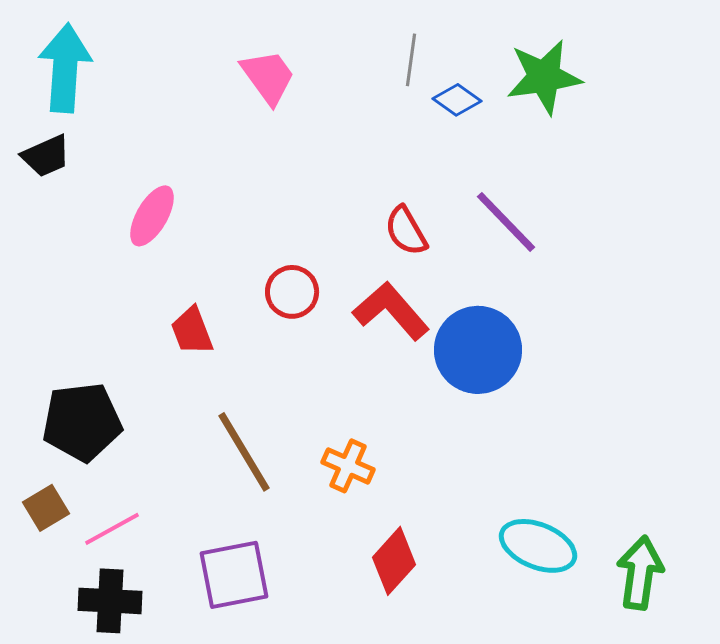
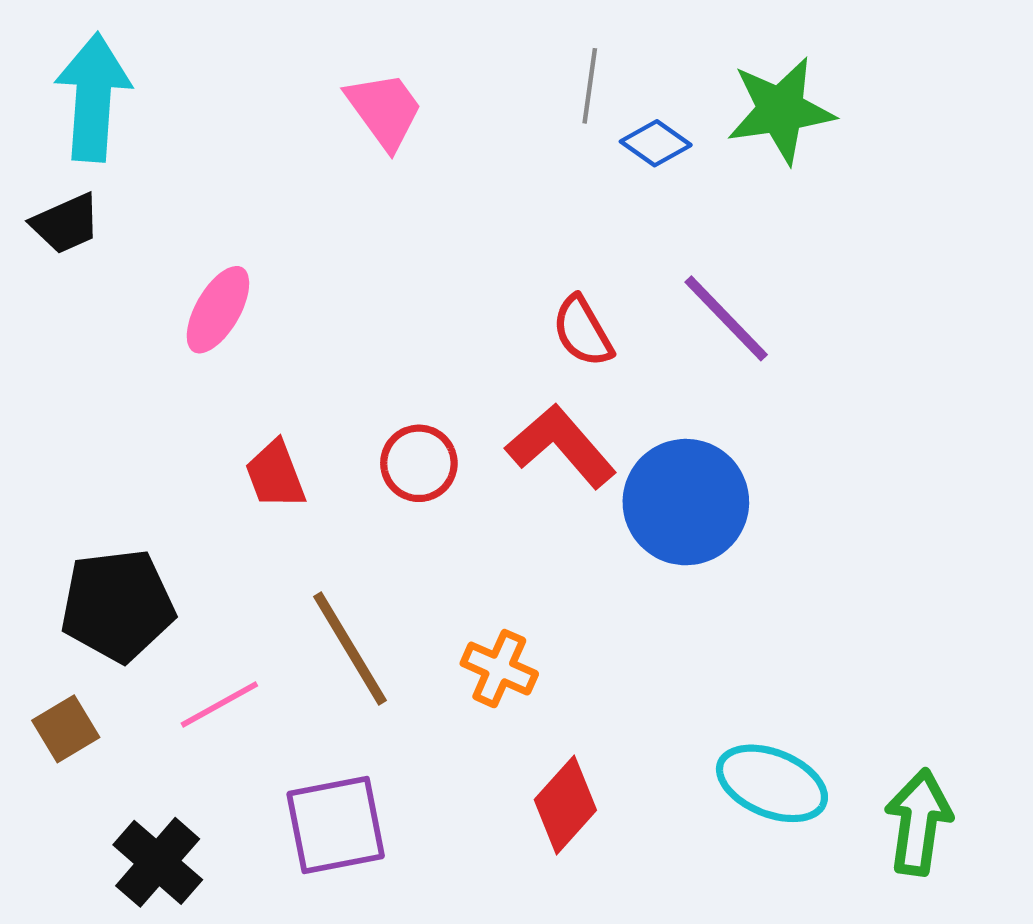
red circle: (292, 292) -> (419, 463), moved
pink line: (112, 529) -> (219, 704), moved
black cross: (110, 601) -> (158, 862), turned 38

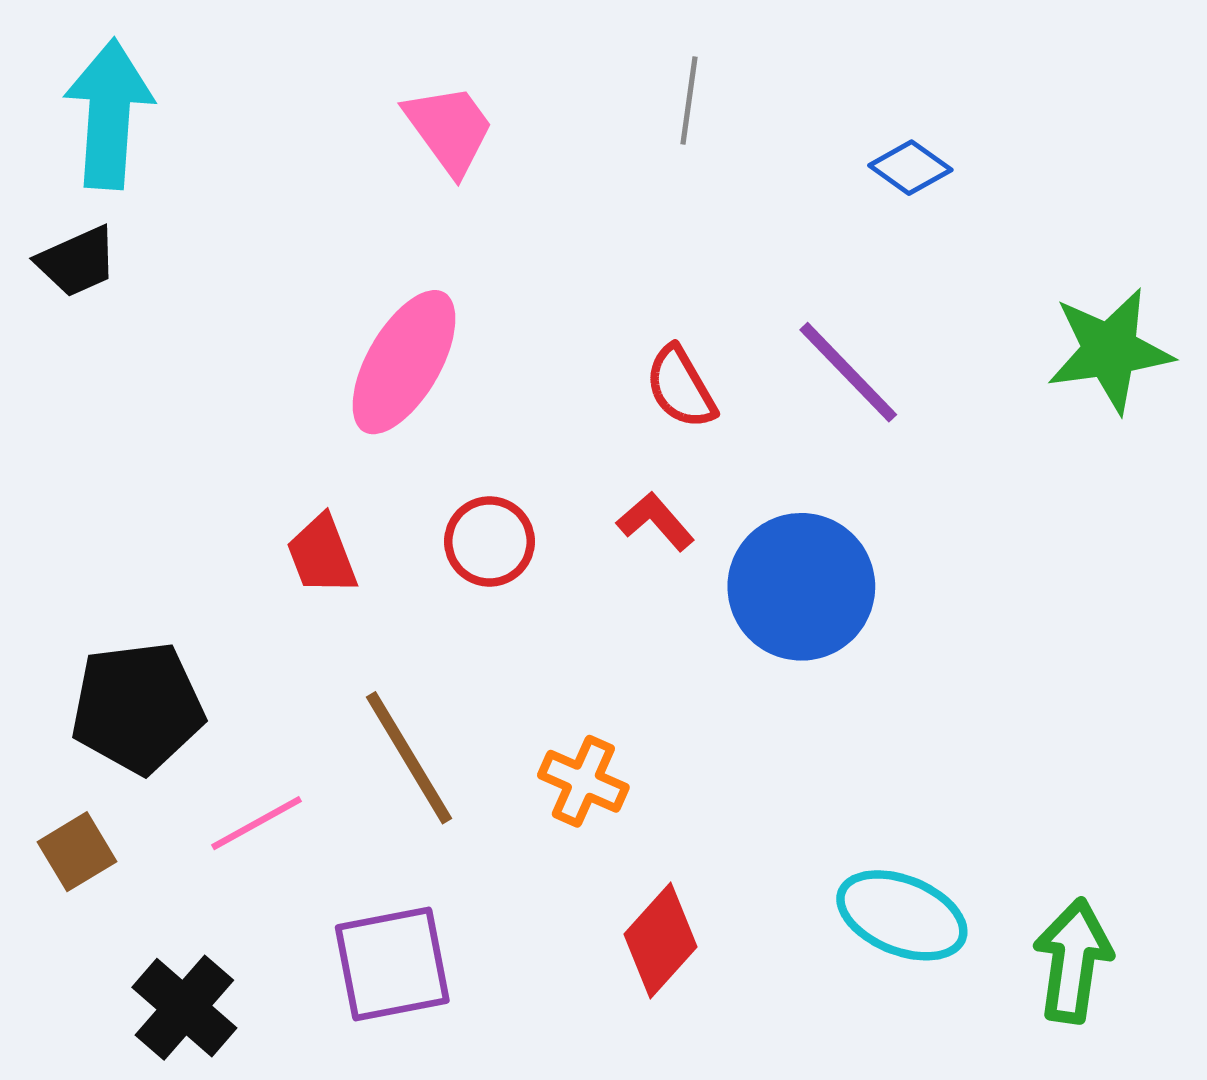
green star: (781, 110) -> (1110, 350), moved
blue diamond: (656, 143) -> (910, 168), moved
pink ellipse: (218, 310) -> (404, 362), moved, size x1.4
red L-shape: (561, 446) -> (655, 521), size x0.6

